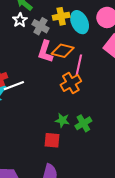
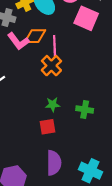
pink L-shape: (45, 52) -> (18, 41), turned -40
green cross: (83, 123) -> (85, 110), moved, turned -35

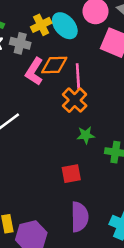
pink L-shape: (18, 41) -> (34, 71), turned 70
green star: (53, 104) -> (86, 135), moved

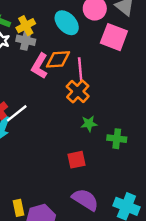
yellow cross: (41, 25) -> (26, 26), moved
purple semicircle: (80, 217) -> (85, 200), turned -56

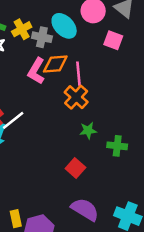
pink square: (114, 37) -> (113, 40), size x0.7
gray cross: (26, 40) -> (42, 37), moved
red square: (76, 160) -> (75, 168), turned -36

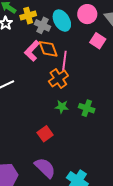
orange diamond: (55, 64) -> (48, 49), turned 60
green cross: (117, 146) -> (87, 108), moved

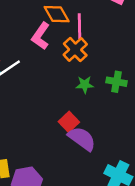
pink L-shape: (32, 51) -> (41, 36), moved
purple semicircle: (45, 168) -> (82, 139), moved

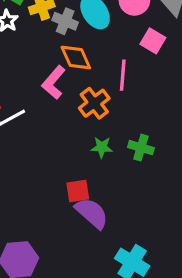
pink line: (80, 26) -> (123, 75), moved
red square: (69, 122) -> (78, 191), turned 30

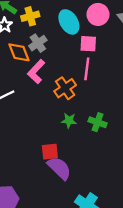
gray cross: (65, 21) -> (38, 43), moved, turned 30
pink square: (153, 41) -> (88, 44), moved, turned -30
orange diamond: (76, 57) -> (19, 52), moved

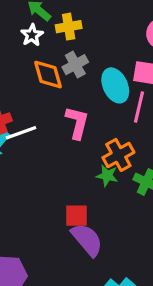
cyan ellipse: (69, 22) -> (115, 85), moved
pink L-shape: (36, 72) -> (77, 123), moved, turned 145
orange cross: (65, 88) -> (118, 155), moved

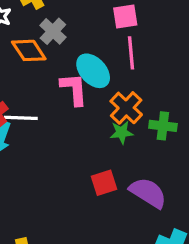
cyan ellipse: (115, 85) -> (93, 71), moved
white line: (21, 133) -> (21, 118), turned 40
purple semicircle: (87, 240) -> (148, 193), moved

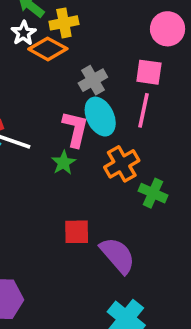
gray cross: (53, 31) -> (93, 80), moved
orange diamond: (29, 50) -> (48, 49), moved, turned -45
green star: (122, 132) -> (63, 163), moved, turned 30

